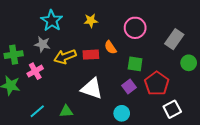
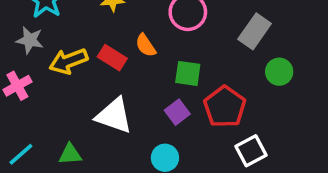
red rectangle: (91, 55) -> (112, 58), turned 35

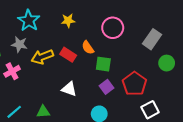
green square: (188, 73) -> (103, 64), moved
white triangle: (114, 116) -> (69, 89), size x0.7

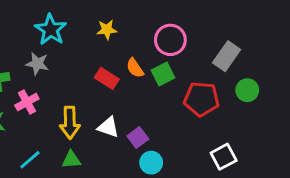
yellow arrow: (42, 57) -> (70, 123), moved, turned -70
green square: (103, 64) -> (163, 74), moved, turned -35
red pentagon: (134, 84) -> (201, 99), moved, turned -30
purple square: (106, 87) -> (138, 137), moved

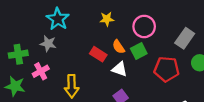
yellow star: (107, 30) -> (107, 19), moved
white triangle: (108, 127) -> (120, 69), moved

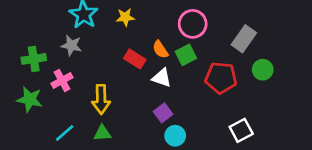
yellow star: (107, 19) -> (125, 17), moved

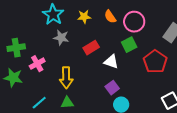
gray star: (71, 45) -> (61, 38), moved
orange semicircle: (160, 50) -> (110, 17), moved
red rectangle: (135, 59) -> (91, 48), turned -63
red pentagon: (221, 78) -> (155, 62), turned 30

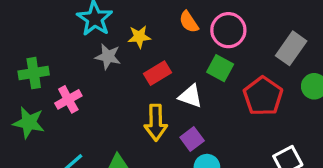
yellow star: (84, 17) -> (139, 37), moved
green square: (129, 45) -> (220, 68), turned -35
yellow arrow: (66, 78) -> (156, 123), moved

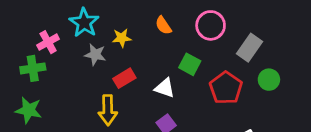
pink circle: (228, 30) -> (211, 25), moved
red rectangle: (157, 73) -> (124, 78), moved
pink cross: (68, 99) -> (48, 42), moved
yellow arrow: (156, 123) -> (108, 110), moved

